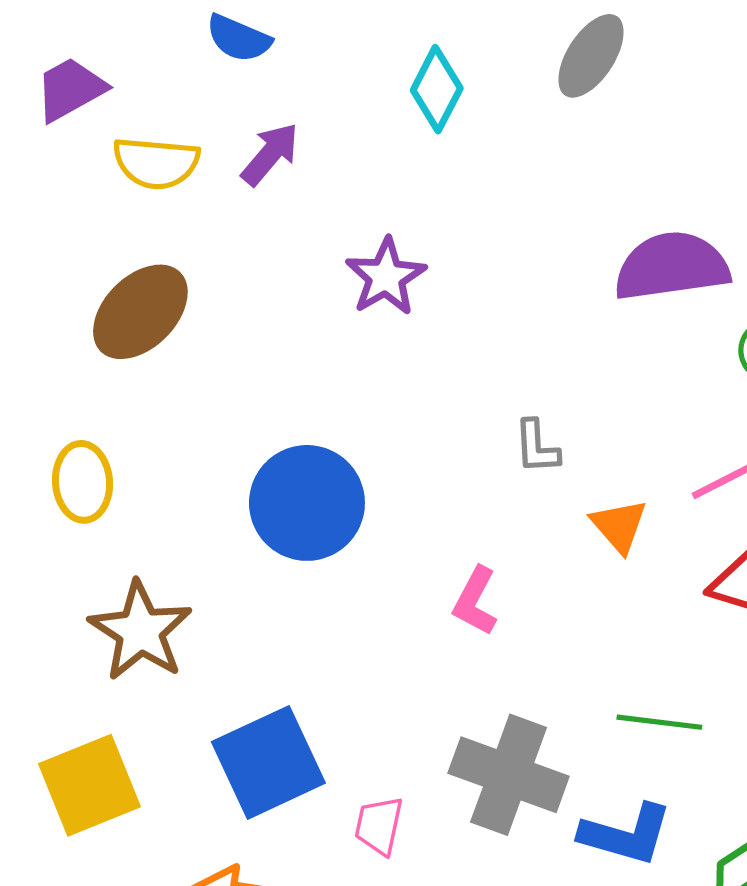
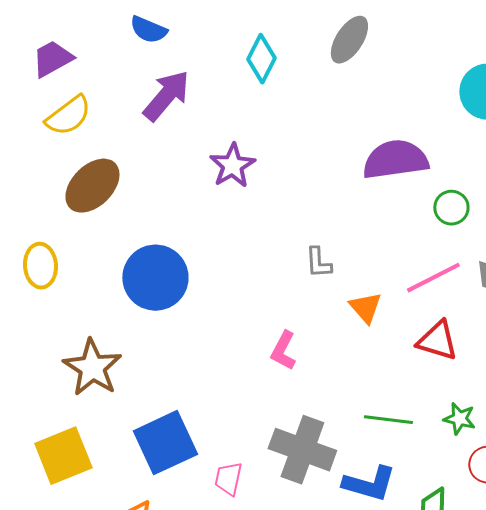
purple arrow: (270, 154) -> (166, 96), size x1.4
yellow semicircle: (156, 163) -> (68, 116), moved, turned -42
yellow ellipse: (83, 482) -> (40, 266), moved
blue circle: (307, 503) -> (155, 278), moved

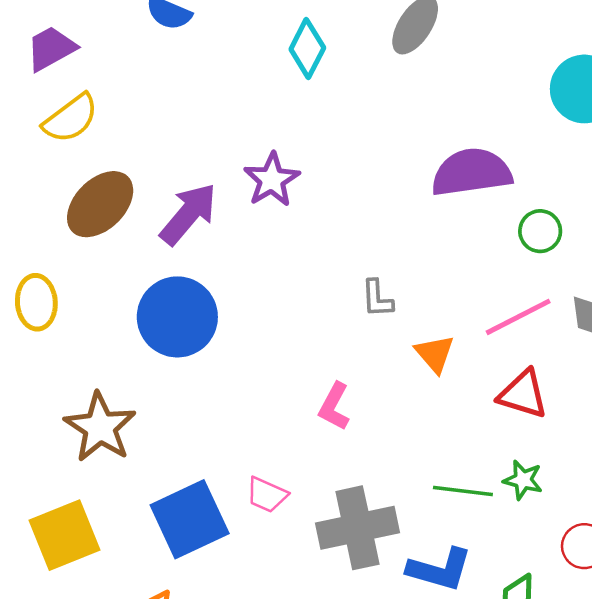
purple arrow: (166, 96) -> (188, 214), moved
green star: (459, 419) -> (523, 480), moved
gray cross: (302, 450) -> (358, 528), turned -32
pink trapezoid: (228, 479) -> (267, 495), moved, turned -78

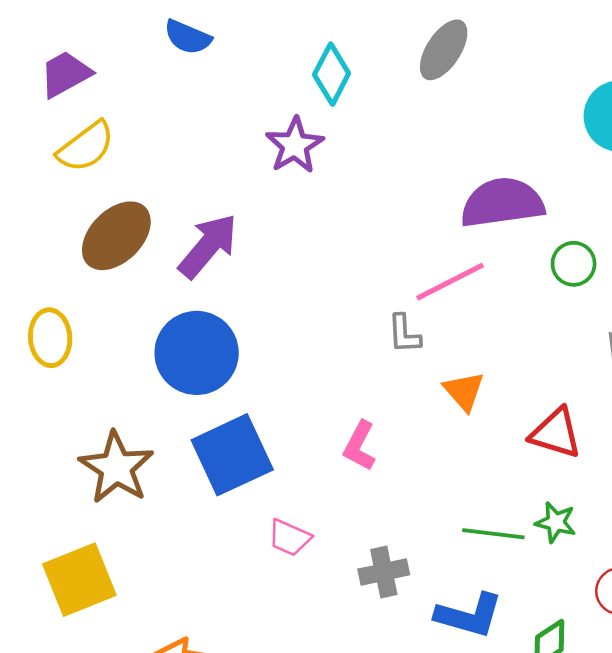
purple star: (272, 180) -> (295, 145), moved
pink line: (518, 317) -> (450, 282), moved
blue square: (190, 519) -> (232, 455), moved
gray cross: (358, 528) -> (384, 572), size x0.6

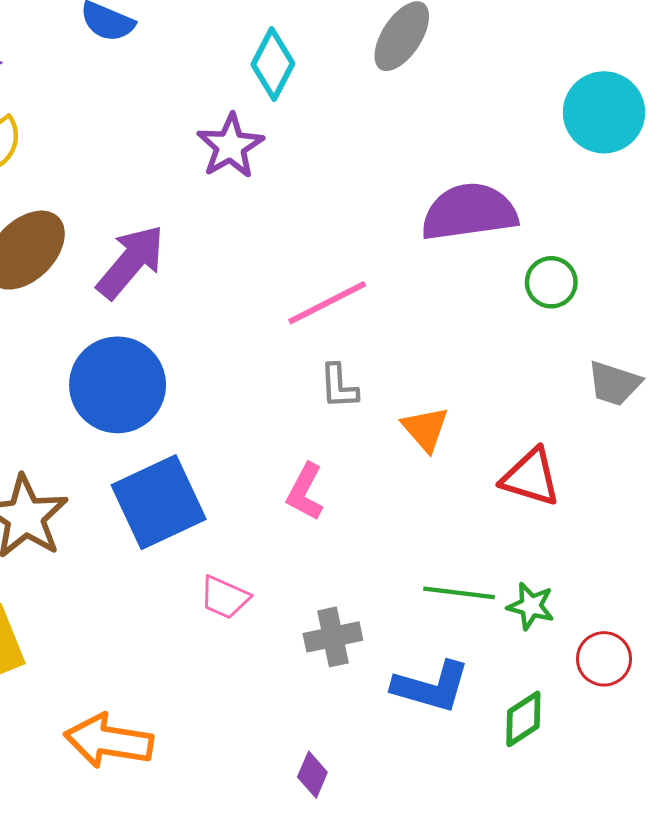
pink line: (450, 282) -> (327, 303), moved
gray L-shape: (404, 334) -> (339, 386), moved
green star: (556, 522) -> (531, 606), moved

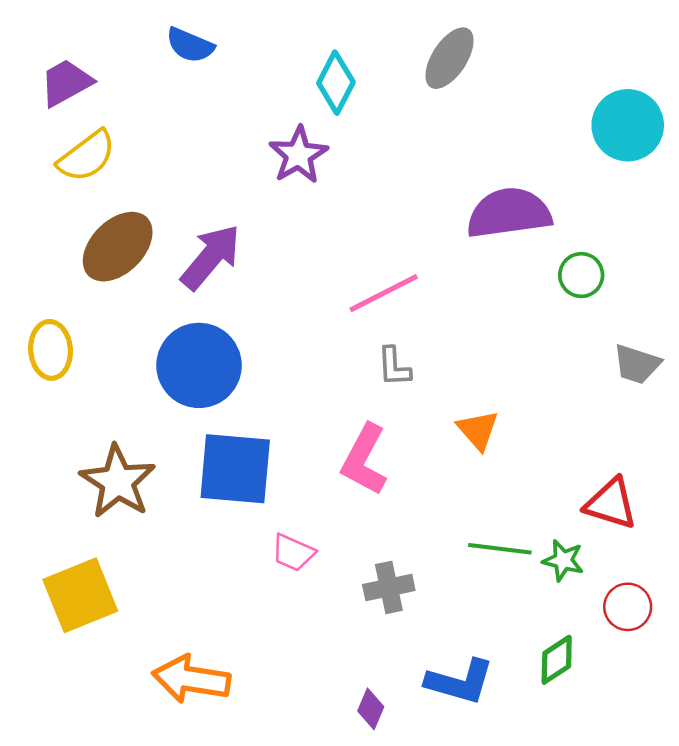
orange triangle: (425, 429) -> (478, 430), moved
red triangle: (531, 477) -> (611, 504), moved
pink L-shape: (305, 492) -> (364, 460), size x1.4
blue square: (159, 502) -> (235, 469), turned 30
blue L-shape: (431, 687) -> (460, 682), moved

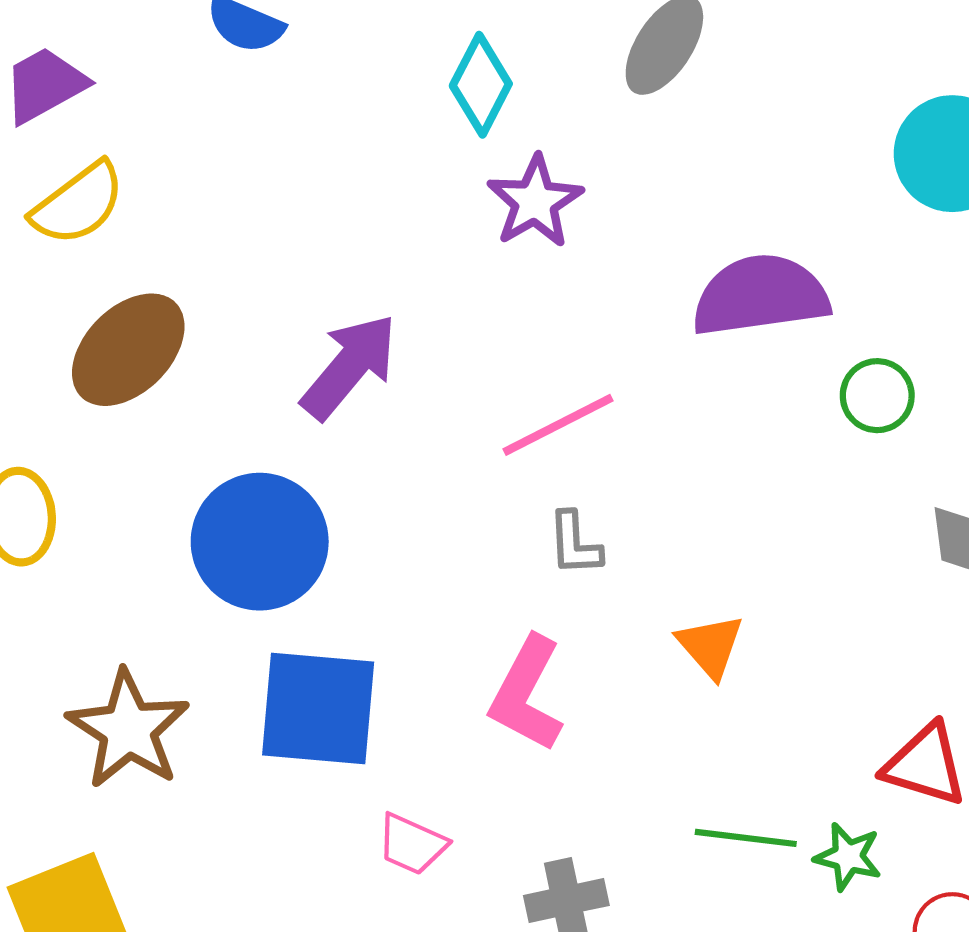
purple star: (298, 155) -> (535, 202), moved
purple arrow: (211, 257) -> (349, 366), moved

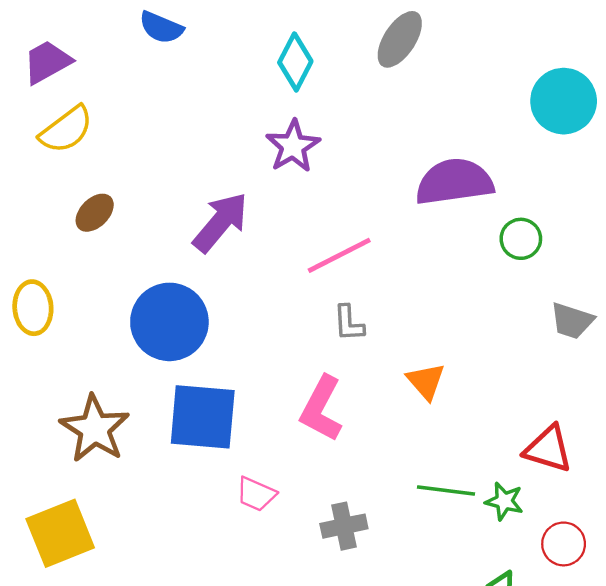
purple star: (535, 202) -> (293, 146), moved
brown ellipse: (128, 350) -> (95, 213), size x0.6

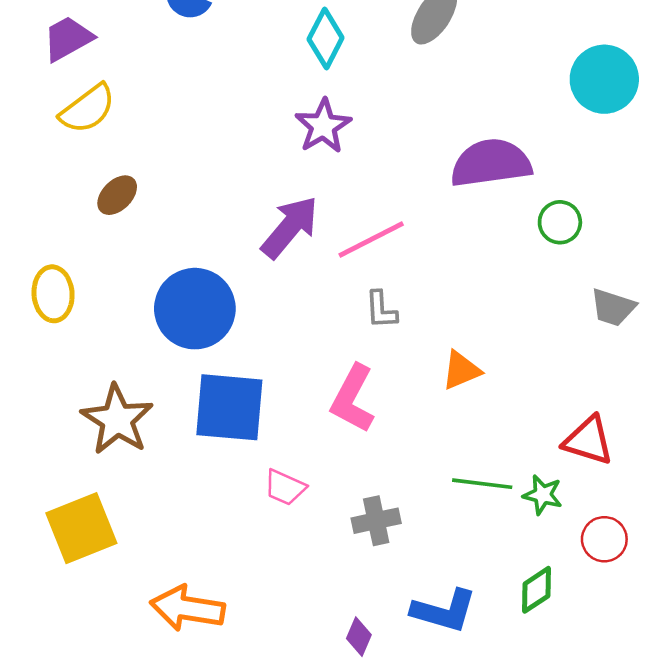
purple arrow: (220, 222) -> (290, 227), moved
orange triangle: (426, 381) -> (461, 370), turned 48

